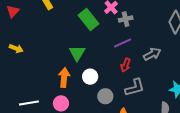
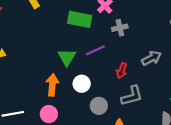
green rectangle: (88, 19) -> (80, 19), turned -40
gray cross: (126, 19) -> (120, 28), moved
purple line: (123, 43) -> (95, 50), moved

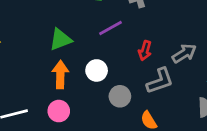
green triangle: (67, 57) -> (60, 40), moved, turned 42
gray arrow: (151, 58) -> (184, 53), moved

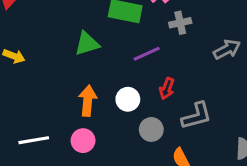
green triangle: (60, 40) -> (87, 44), moved
red arrow: (145, 51) -> (167, 88), moved
gray arrow: (184, 53) -> (227, 49), moved

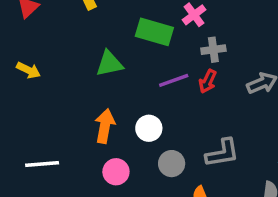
red arrow: (167, 88) -> (208, 81), moved
pink circle: (83, 141) -> (116, 172), moved

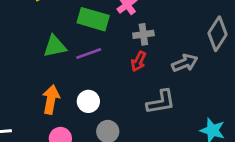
purple line: (174, 80) -> (89, 53), moved
gray L-shape: (222, 153) -> (161, 102), moved

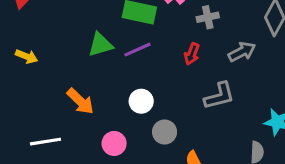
gray cross: (143, 34) -> (208, 17), moved
orange arrow: (51, 99) -> (80, 101), moved, turned 128

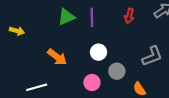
purple line: (138, 50) -> (92, 17), turned -60
gray L-shape: (219, 96) -> (152, 56), moved
pink circle: (114, 143) -> (92, 83), moved

